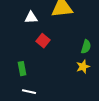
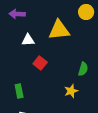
yellow star: (83, 67) -> (71, 91), moved

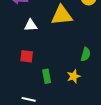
red square: (40, 63) -> (27, 56), moved, turned -32
green rectangle: (19, 91) -> (47, 76), moved

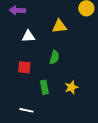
yellow triangle: (62, 15) -> (59, 26), size x0.7
green semicircle: (86, 54) -> (54, 57), moved

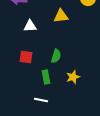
green semicircle: (54, 57) -> (56, 56), moved
white line: (26, 110) -> (41, 100), moved

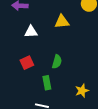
red square: (26, 57) -> (27, 63), turned -32
yellow star: (73, 77) -> (82, 91), moved

